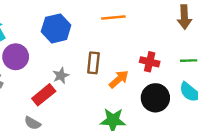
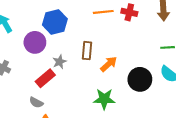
purple circle: (16, 57) -> (35, 42), moved
red cross: (150, 62) -> (129, 12), moved

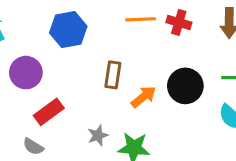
purple circle: (35, 42) -> (26, 73), moved
gray star: (59, 62) -> (98, 135), moved
black circle: (140, 79) -> (185, 86), moved

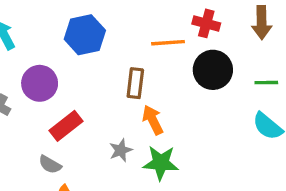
orange line: (141, 19) -> (168, 43), moved
black circle: (185, 86) -> (213, 70), moved
orange arrow: (144, 97) -> (153, 120), moved, turned -76

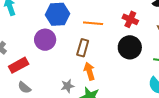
orange line: (168, 43) -> (93, 23), moved
purple circle: (40, 83) -> (45, 40), moved
red rectangle: (66, 126) -> (19, 65), moved

